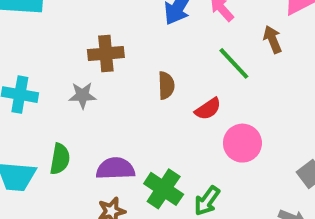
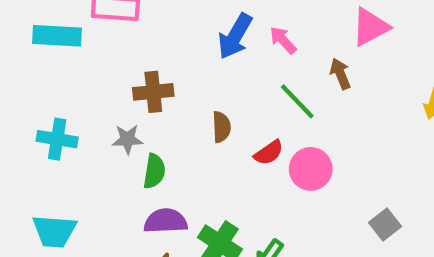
pink circle: (242, 143) -> (311, 169), moved
green semicircle: (60, 159) -> (154, 171), moved

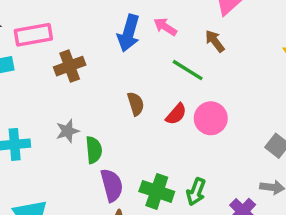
brown cross: (153, 92) -> (70, 66), moved
purple semicircle: (166, 221) -> (112, 185), turned 92

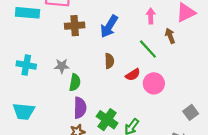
pink arrow: (165, 27) -> (151, 16), moved, turned 40
blue arrow: (129, 33) -> (109, 26), moved

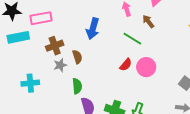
brown cross: (75, 26) -> (55, 46), moved
brown semicircle: (109, 61) -> (77, 57), moved
gray star: (62, 66) -> (60, 65), moved

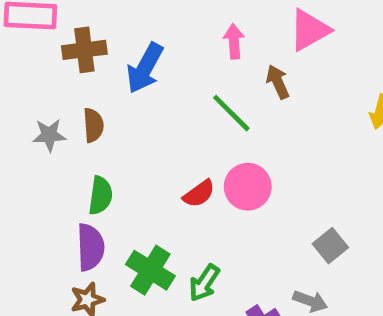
brown cross: (55, 46) -> (84, 50), moved
red semicircle: (126, 65) -> (199, 194), moved
green semicircle: (77, 86) -> (101, 195), moved

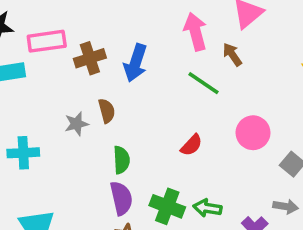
pink arrow: (234, 41) -> (195, 32), size x1.5
pink circle: (248, 187) -> (253, 133), moved
green arrow: (204, 283) -> (207, 208), turned 76

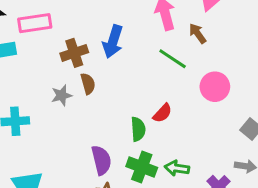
brown cross: (90, 58) -> (74, 53), moved
pink circle: (253, 133) -> (215, 87), moved
green semicircle: (121, 160) -> (138, 129), moved

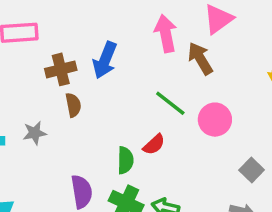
brown arrow: (198, 33) -> (200, 58), size x1.4
green line: (173, 59) -> (170, 103), moved
gray star: (62, 95) -> (35, 133), moved

